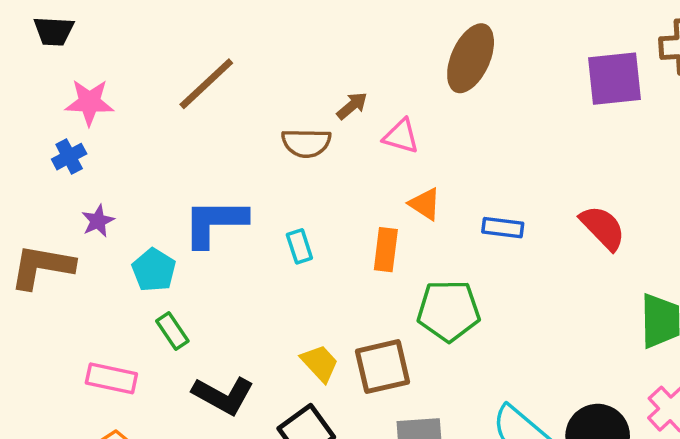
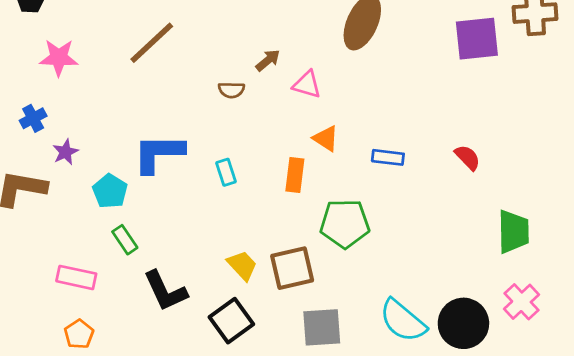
brown semicircle: (306, 143) -> (231, 90), size x0.7
blue cross: (69, 157) -> (33, 118), moved
red semicircle: (603, 228) -> (468, 157), size x0.7
black L-shape: (223, 395) -> (165, 291), turned 36

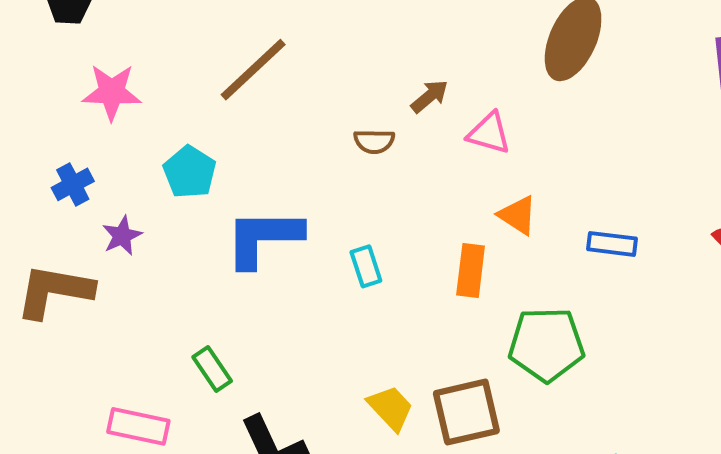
cyan pentagon: (110, 191) -> (190, 172), moved

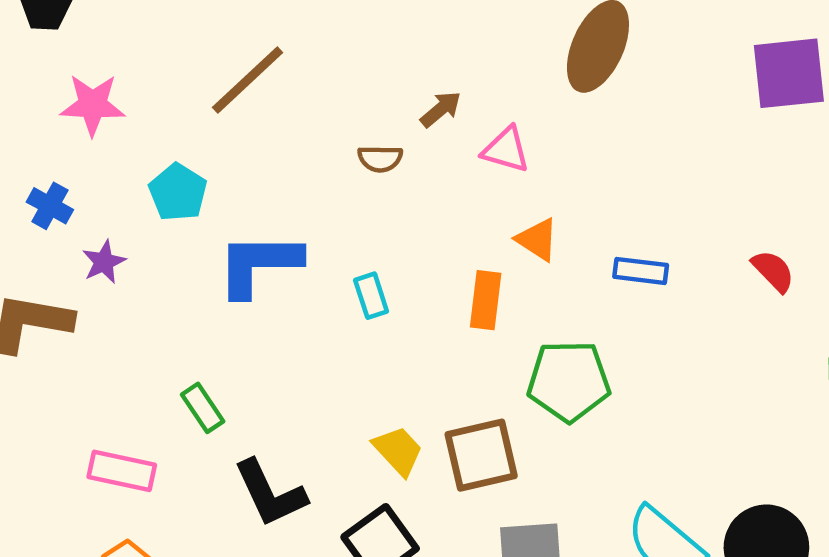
blue cross: (73, 184) -> (50, 206), turned -33

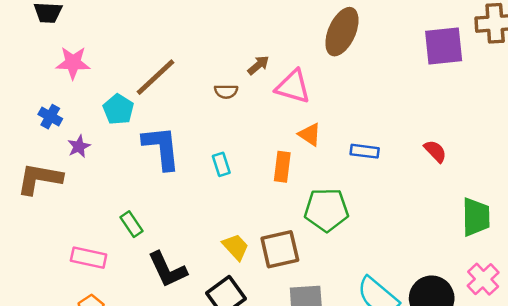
brown line: (248, 80) -> (155, 77), moved
pink triangle: (506, 150) -> (293, 87), size x1.4
blue L-shape: (259, 264) -> (161, 148), turned 84

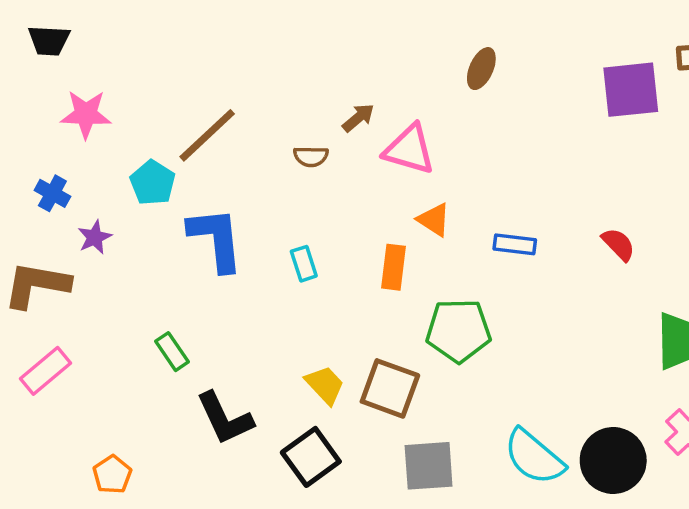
brown ellipse: (342, 32) -> (481, 69), size x0.6
brown square: (280, 249) -> (390, 388), turned 33
pink rectangle: (89, 258) -> (45, 371), moved, turned -52

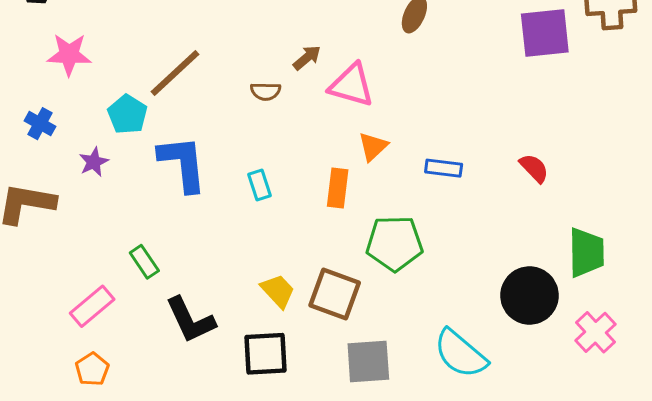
orange triangle: (434, 220) -> (373, 147), turned 44
purple star: (95, 237) -> (94, 162), moved
pink rectangle: (45, 371) -> (92, 306), moved
black square: (311, 457) -> (266, 354), turned 33
black circle: (613, 460) -> (530, 295), moved

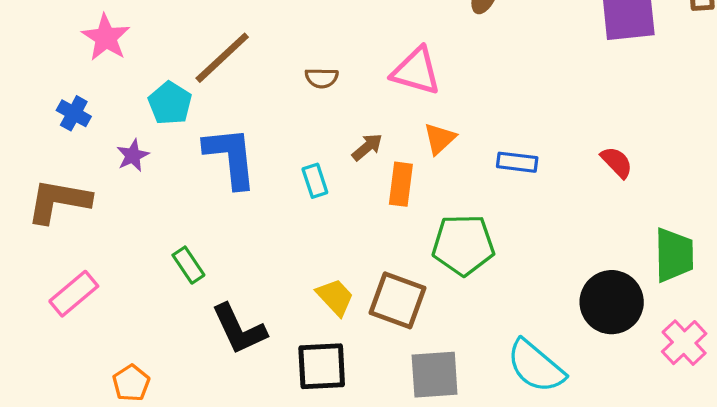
pink star: (69, 55) -> (106, 37), turned 30
brown arrow: (307, 58) -> (367, 147), moved
pink rectangle: (92, 306) -> (74, 294), moved

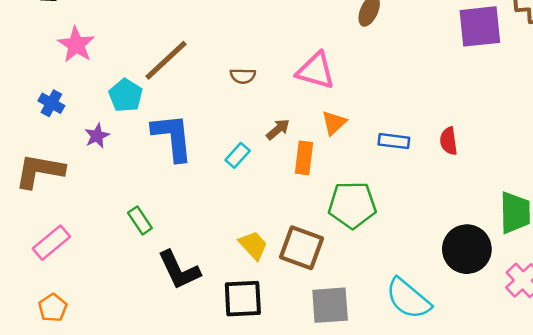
red semicircle: (617, 162) -> (449, 141), moved, turned -144
cyan rectangle: (315, 181) -> (238, 155), turned 60
orange pentagon: (131, 383) -> (53, 308), moved

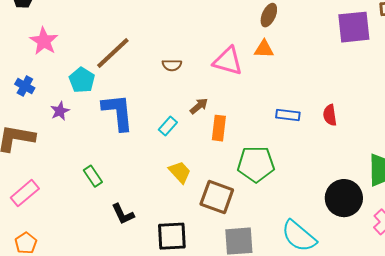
orange triangle: (334, 123) -> (264, 49), moved, turned 45
yellow trapezoid: (253, 245) -> (180, 172), moved
black L-shape: (179, 270) -> (123, 214), size x0.7

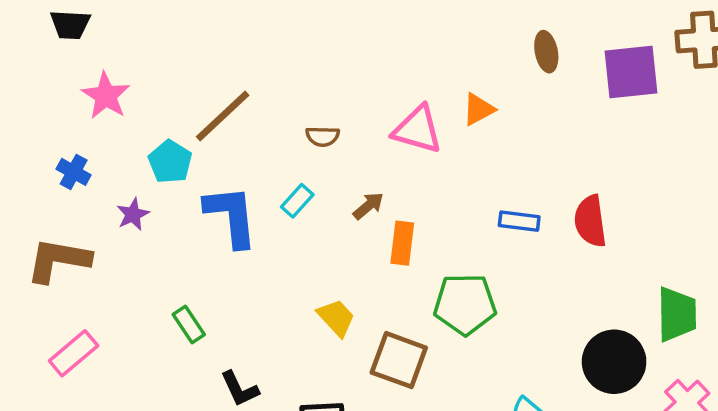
brown ellipse: (269, 15) -> (546, 52), moved, turned -35
orange triangle: (264, 49) -> (479, 109), turned -30
red semicircle: (330, 115) -> (590, 221), size x1.4
cyan rectangle: (168, 126) -> (297, 201), moved

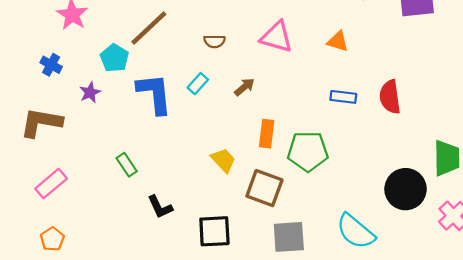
orange triangle: (479, 109) -> (338, 41), moved, turned 45
orange rectangle: (402, 243) -> (267, 134), moved

